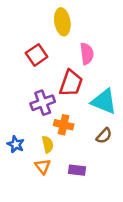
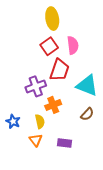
red square: (37, 55) -> (49, 46), moved
orange cross: (64, 125) -> (53, 105), turned -35

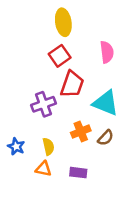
pink semicircle: (73, 45) -> (107, 52), moved
orange cross: (53, 105) -> (81, 132), moved
orange triangle: (36, 140) -> (43, 169), turned -40

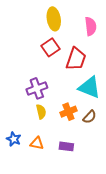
pink semicircle: (107, 52) -> (91, 26), moved
red trapezoid: (72, 84) -> (76, 59), moved
blue star: (16, 146) -> (14, 139), moved
yellow semicircle: (48, 146) -> (41, 112), moved

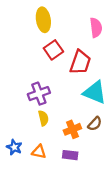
yellow ellipse: (54, 19) -> (43, 20), moved
orange cross: (68, 112) -> (72, 129), moved

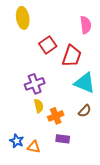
yellow ellipse: (43, 20) -> (23, 18), moved
orange cross: (72, 129) -> (56, 116), moved
blue star: (14, 147) -> (17, 141), moved
orange triangle: (39, 152) -> (34, 147), moved

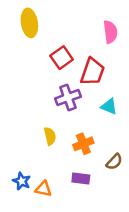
cyan triangle: (85, 83) -> (109, 107), size x0.6
purple cross: (35, 84) -> (68, 98), moved
brown semicircle: (85, 111) -> (114, 162), moved
orange cross: (56, 116) -> (83, 144), moved

